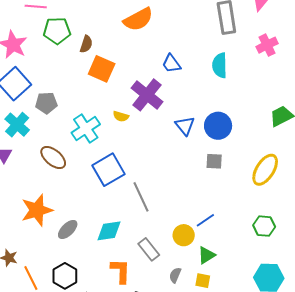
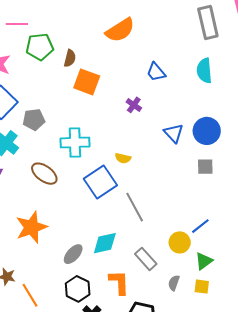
purple cross: (147, 95) -> (134, 105), size x0.5
yellow semicircle: (121, 116) -> (123, 158), moved
cyan cross: (86, 128) -> (75, 142), turned 36
gray ellipse: (68, 230) -> (73, 254), moved
black hexagon: (65, 276) -> (78, 289), moved

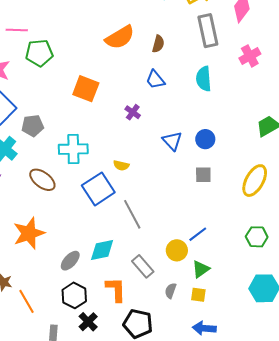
brown semicircle: (70, 58) -> (158, 44), moved
blue circle: (207, 131) -> (205, 139), size x0.7

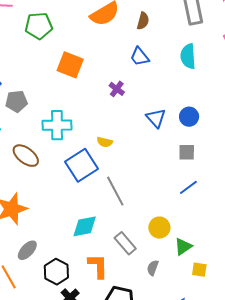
green pentagon: (39, 53) -> (39, 26), moved
blue line: (198, 234) -> (188, 187), moved
gray ellipse: (70, 261) -> (27, 250), moved
yellow square: (198, 295) -> (199, 270), moved

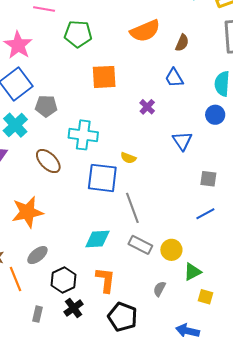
orange square: (70, 65) -> (104, 77), turned -32
blue circle: (189, 117) -> (215, 115), moved
blue square: (82, 165) -> (102, 178), turned 32
gray rectangle: (125, 243) -> (140, 245), moved, turned -30

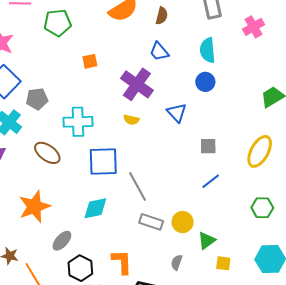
orange square: (104, 77) -> (90, 61), size x0.6
purple cross: (147, 107) -> (137, 84), size x2.0
yellow semicircle: (128, 158) -> (131, 120), moved
cyan diamond: (97, 239) -> (95, 208), moved
gray ellipse: (37, 255) -> (62, 241), moved

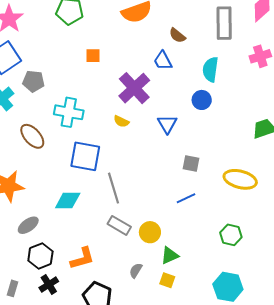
brown semicircle: (162, 16) -> (177, 35), moved, turned 102
yellow ellipse: (260, 151) -> (240, 179), turned 64
orange L-shape: (122, 262) -> (82, 258), turned 64
yellow square: (223, 263) -> (167, 280), moved

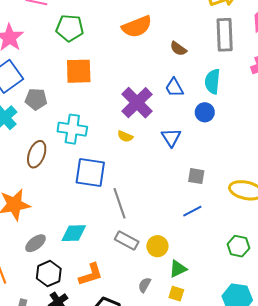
orange square: (93, 56) -> (79, 71), moved, size x1.8
blue trapezoid: (163, 61) -> (174, 88), moved
brown ellipse: (32, 136) -> (37, 154), turned 64
cyan diamond: (68, 200) -> (74, 233), moved

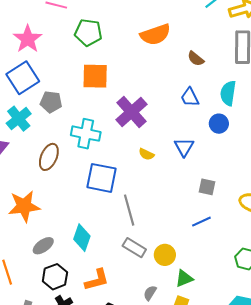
purple cross: (137, 103) -> (131, 112), moved
yellow semicircle: (125, 136) -> (146, 154), moved
cyan diamond: (74, 233) -> (82, 238), turned -72

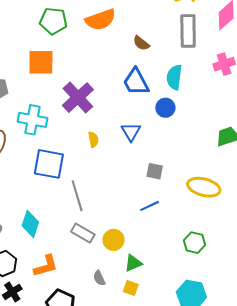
green pentagon: (88, 33) -> (53, 21), moved
blue trapezoid: (190, 97) -> (136, 82), size x1.4
yellow semicircle: (146, 154) -> (93, 140), turned -126
gray semicircle: (150, 293) -> (99, 278), turned -56

